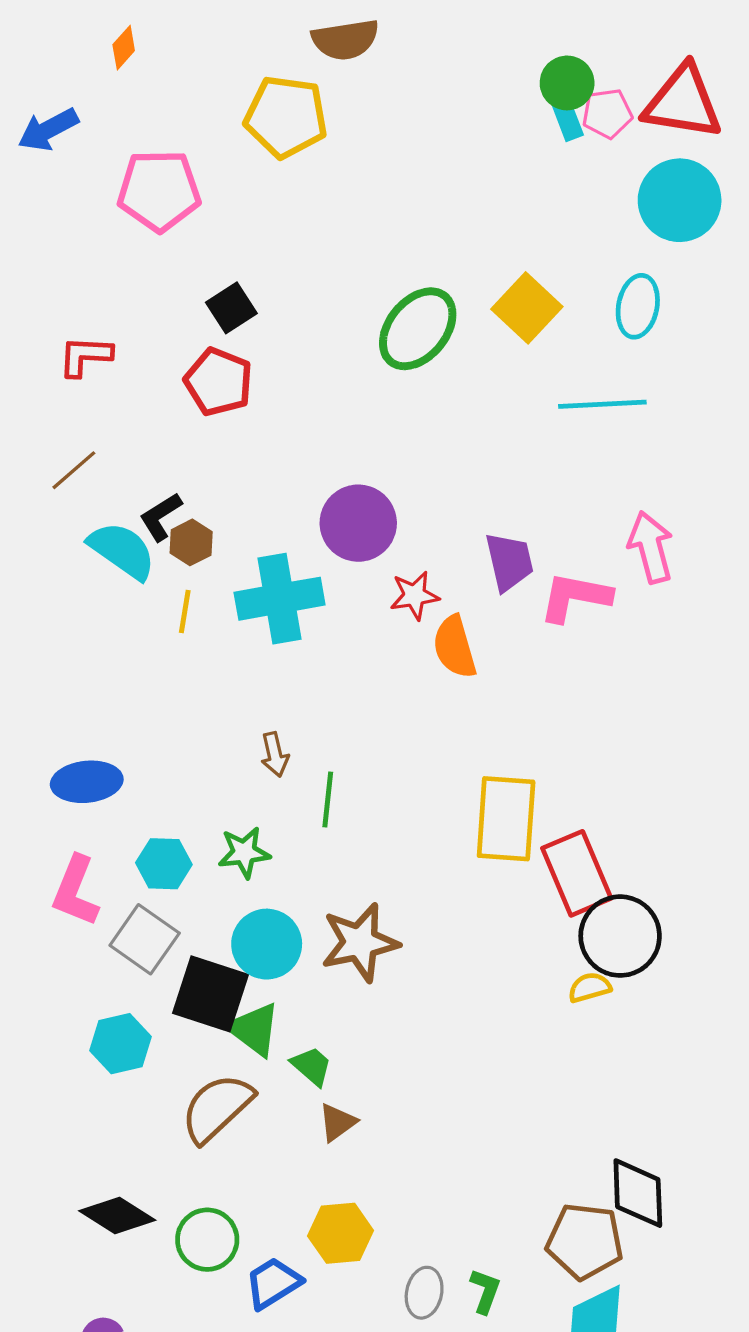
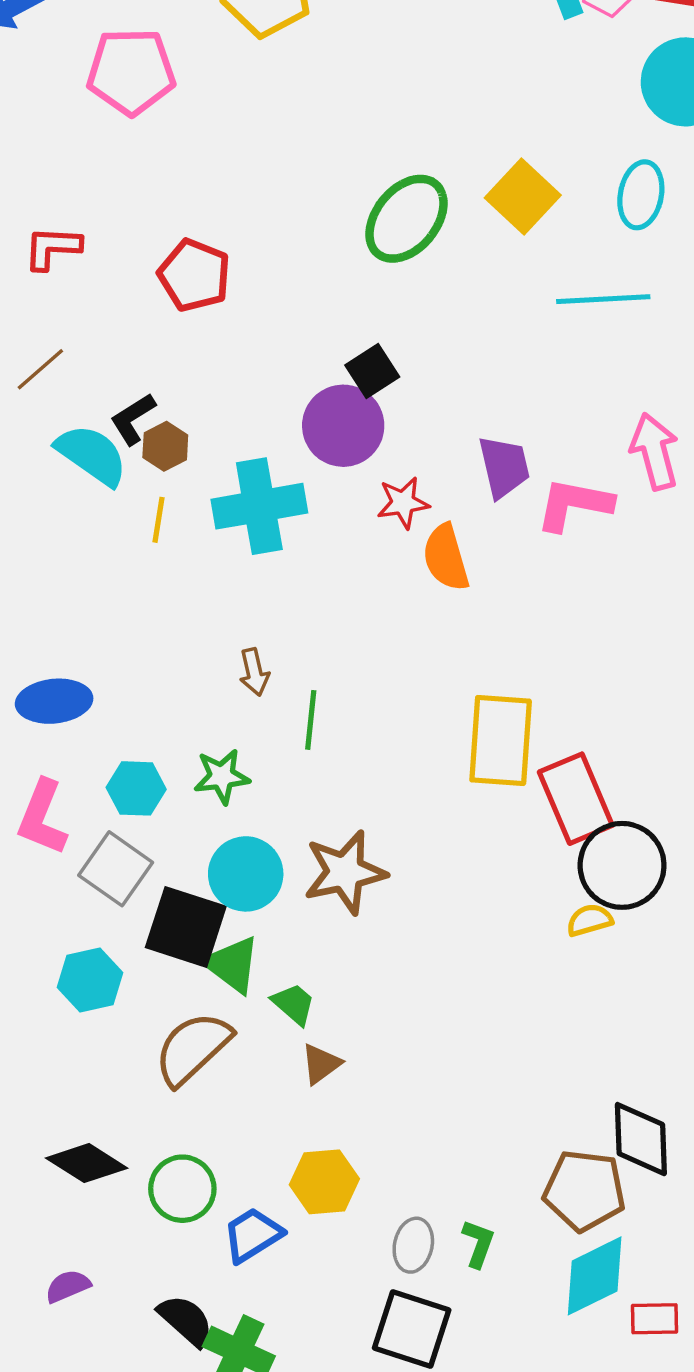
black square: (231, 308) -> (372, 371), moved

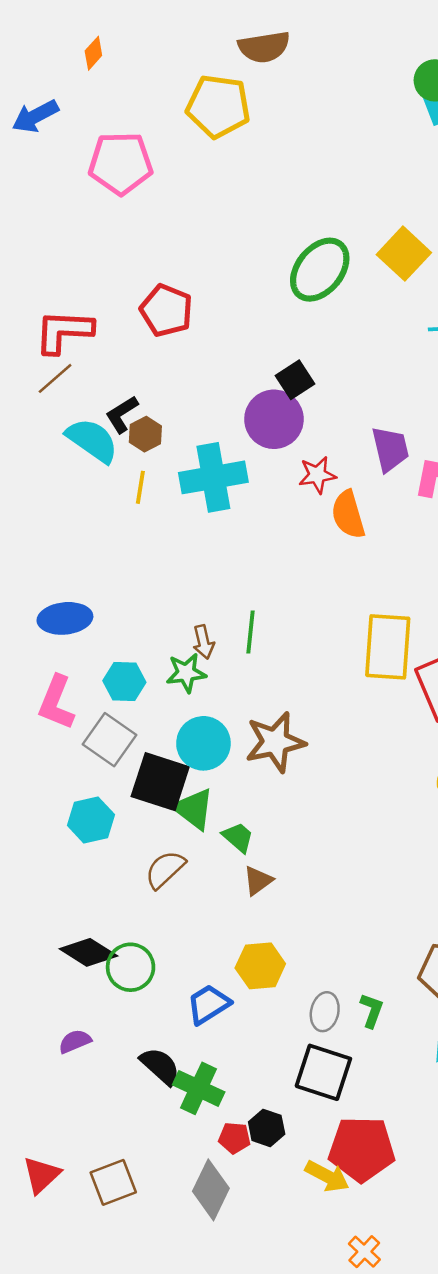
red L-shape: (52, 248) -> (64, 331), moved, size x1.4
brown arrow: (254, 672) -> (203, 642), moved
brown semicircle: (193, 1048) -> (165, 869), size x0.7
green circle: (182, 1189) -> (131, 967), moved

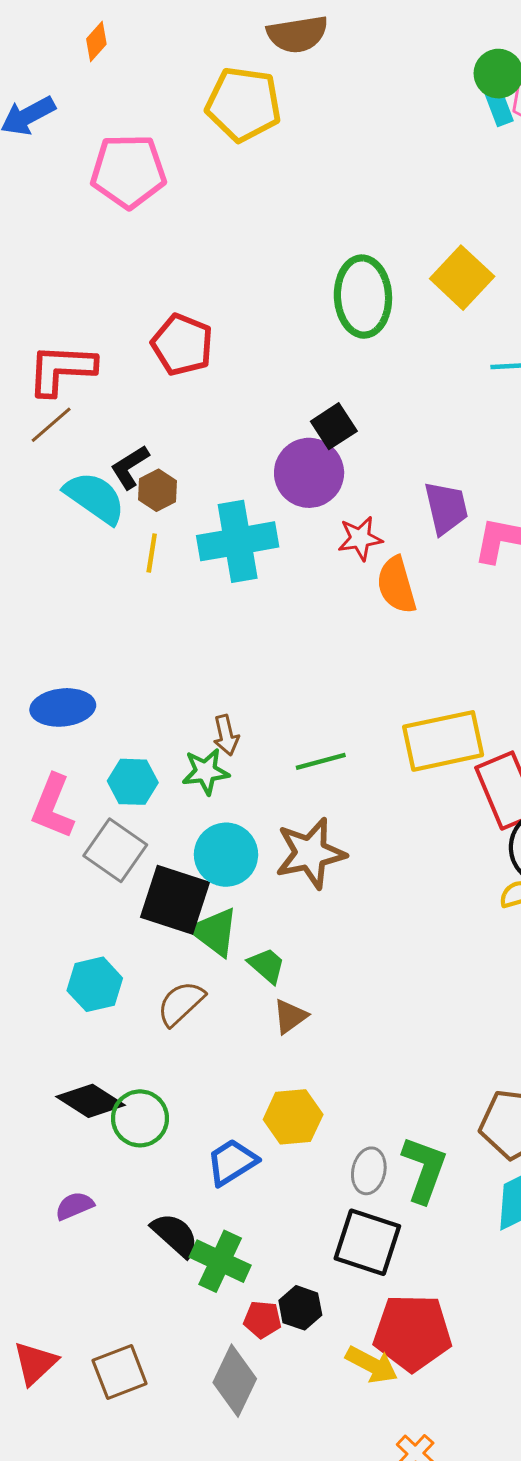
green ellipse: (320, 270) -> (363, 297), turned -42
green line: (250, 632) -> (321, 761), moved, turned 69
yellow rectangle: (388, 647) -> (443, 741), turned 74
cyan hexagon: (91, 820) -> (95, 984), moved
green L-shape: (372, 1010) -> (424, 1169), size x1.6

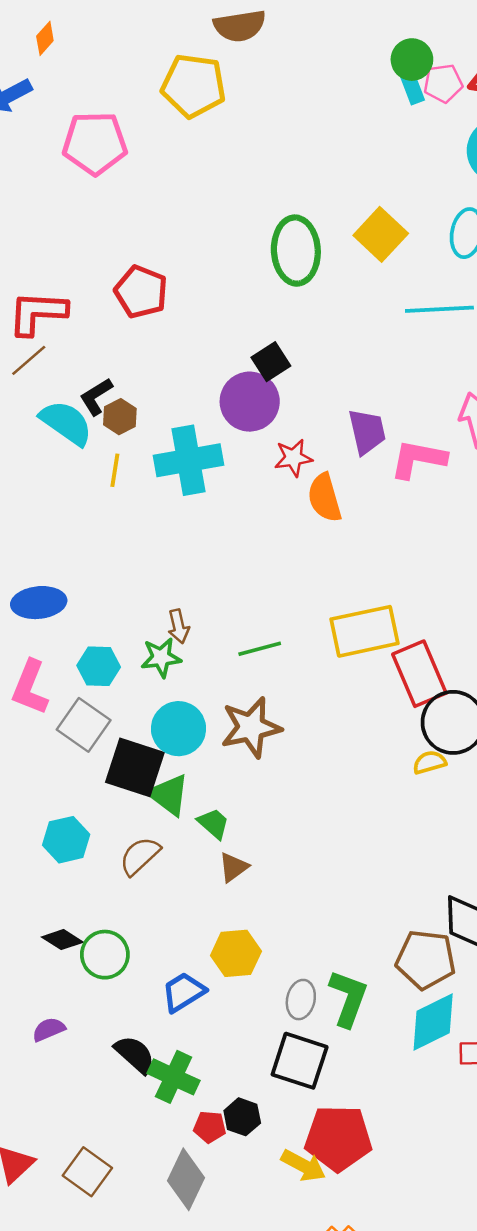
orange diamond: (96, 42) -> (45, 38), moved
black diamond: (90, 1101) -> (62, 940), size x0.7
brown square: (120, 1372) -> (87, 1172), turned -33

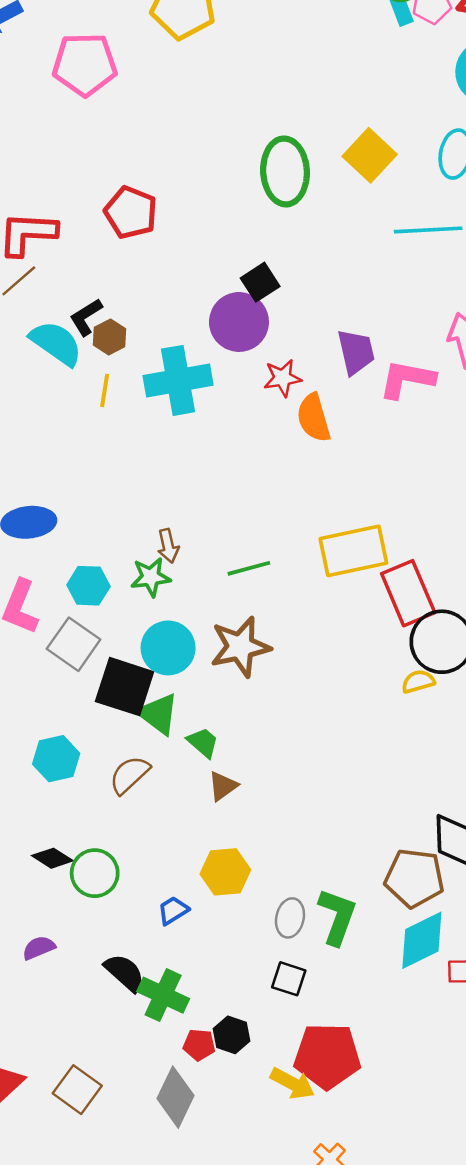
blue trapezoid: (183, 992) -> (173, 910), size x0.7
black square: (300, 1061) -> (289, 979), size x0.6

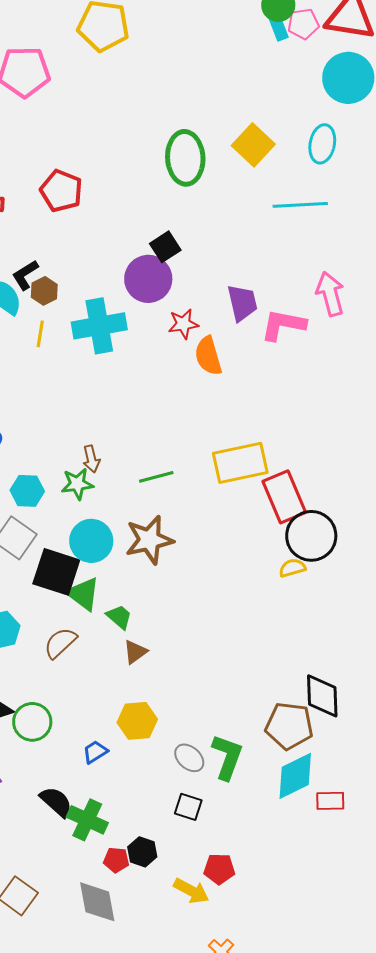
gray ellipse: (290, 918) -> (189, 758), turned -60
red pentagon: (327, 1056) -> (219, 869), size x0.6
gray diamond: (176, 1097) -> (97, 902), turned -36

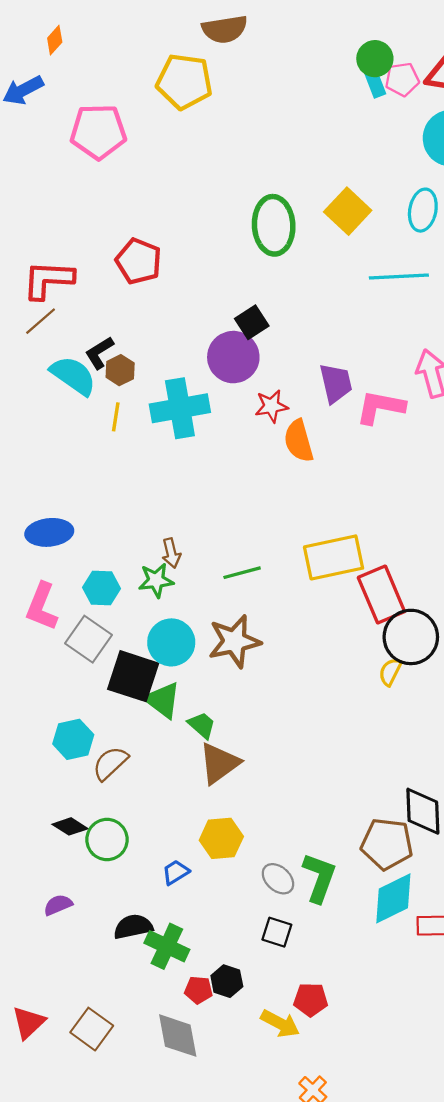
yellow semicircle: (292, 568) -> (390, 672), turned -48
brown semicircle: (60, 643) -> (110, 763), moved
brown triangle: (135, 652) -> (219, 763), size x1.6
black semicircle: (56, 802) -> (133, 927), turned -54

